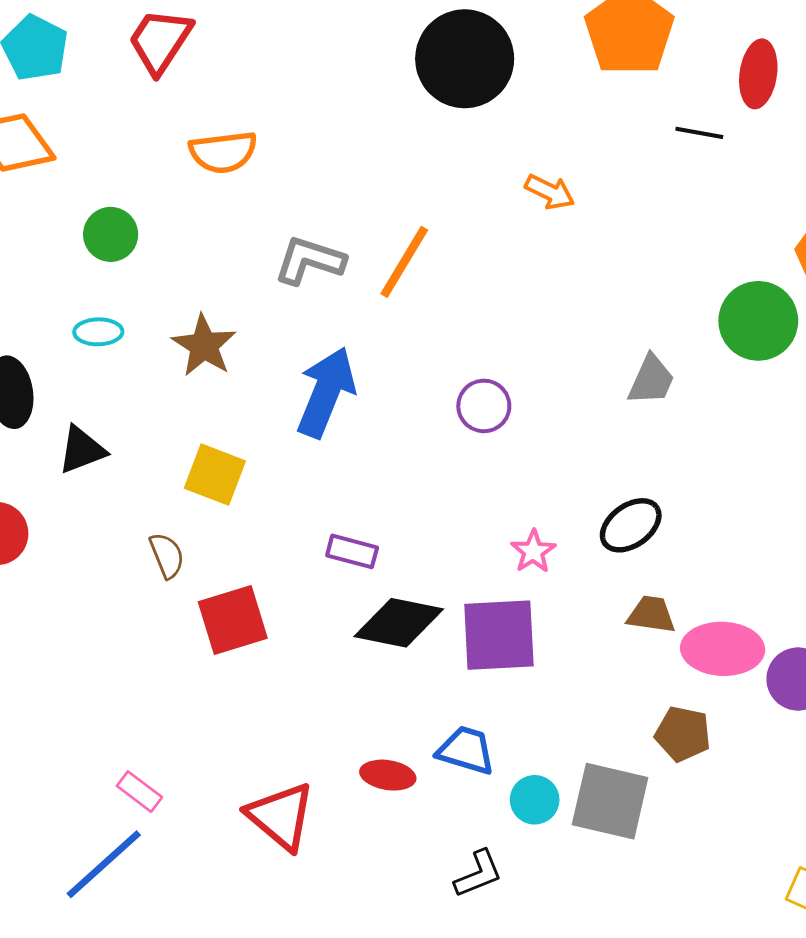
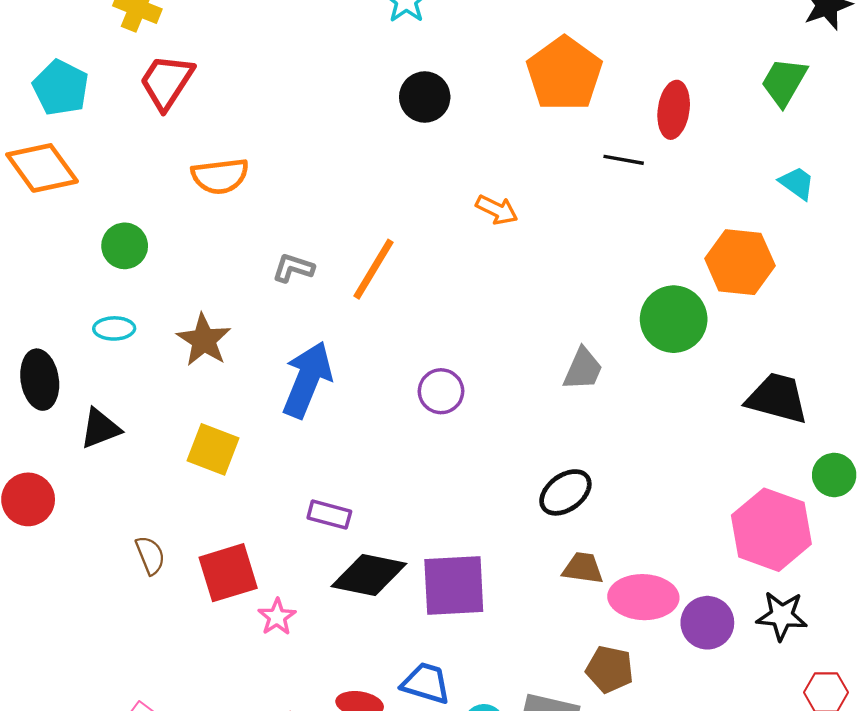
black circle: (465, 59) -> (425, 97), size x0.6
gray L-shape: (310, 260) -> (293, 268), size x0.7
pink star: (533, 551) -> (277, 617), moved
brown semicircle: (167, 556) -> (150, 555), moved

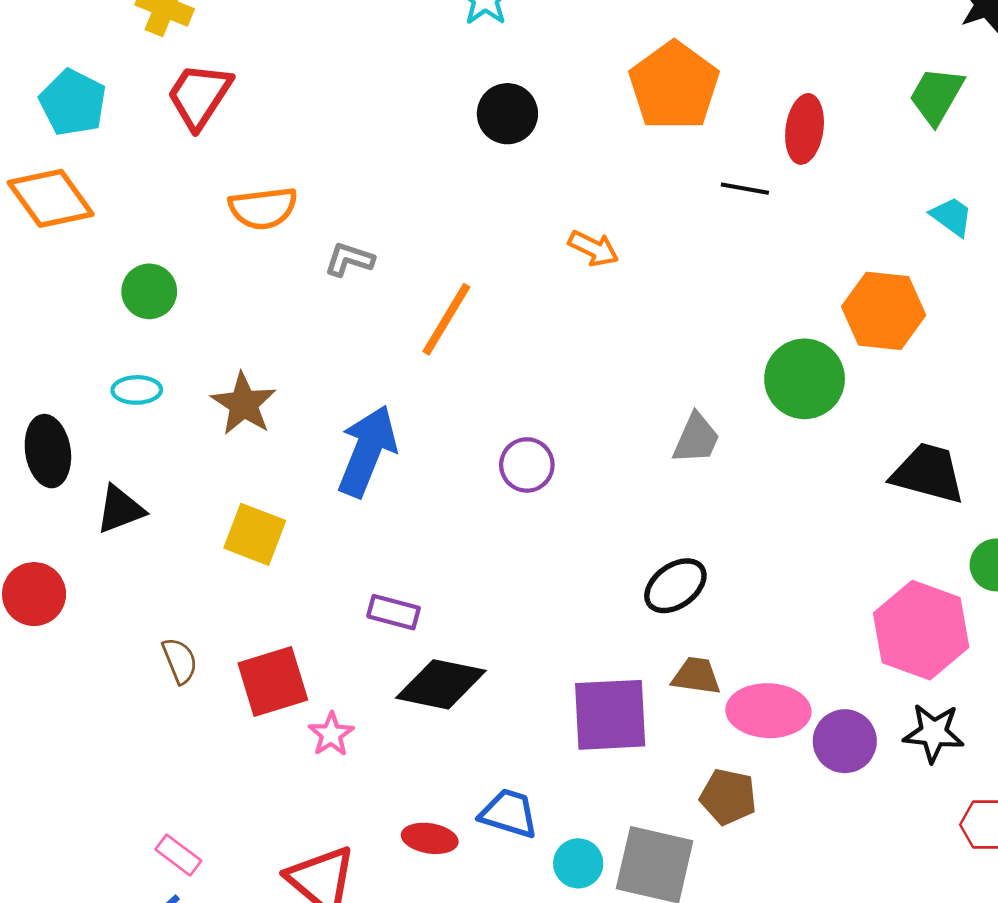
gray L-shape: (293, 268) -> (349, 259), moved
purple square: (454, 585) -> (610, 715), moved

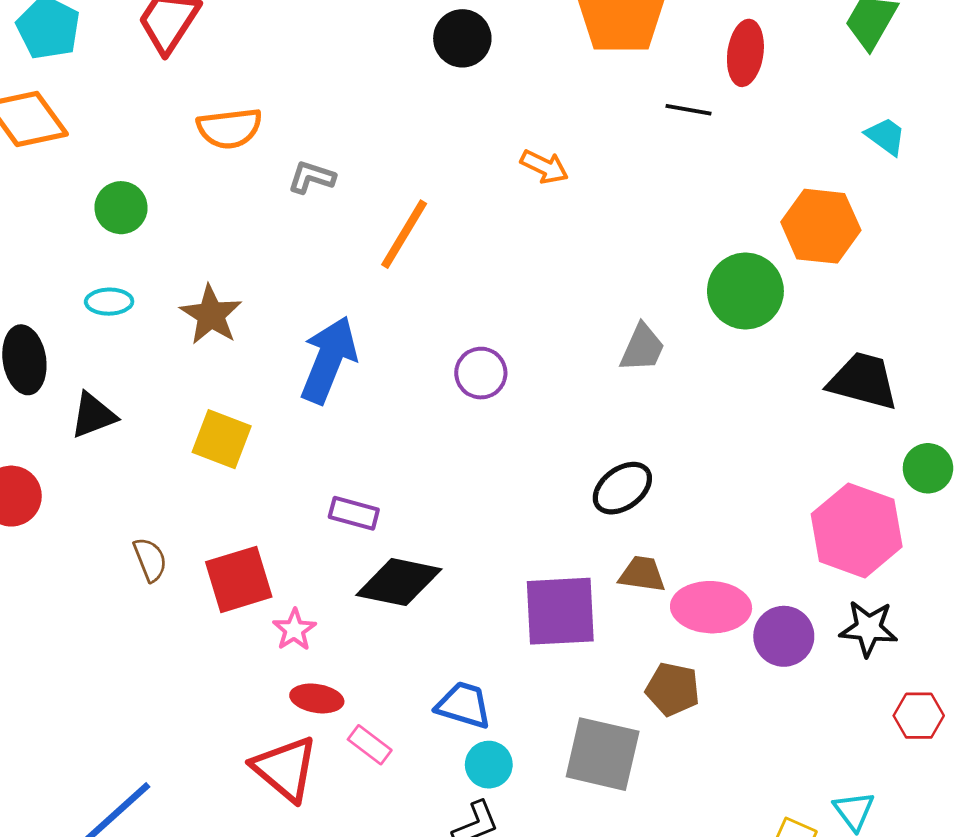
red ellipse: (430, 838) -> (317, 698), moved
pink rectangle: (178, 855) -> (370, 745), moved
cyan circle: (578, 863) -> (489, 765), moved

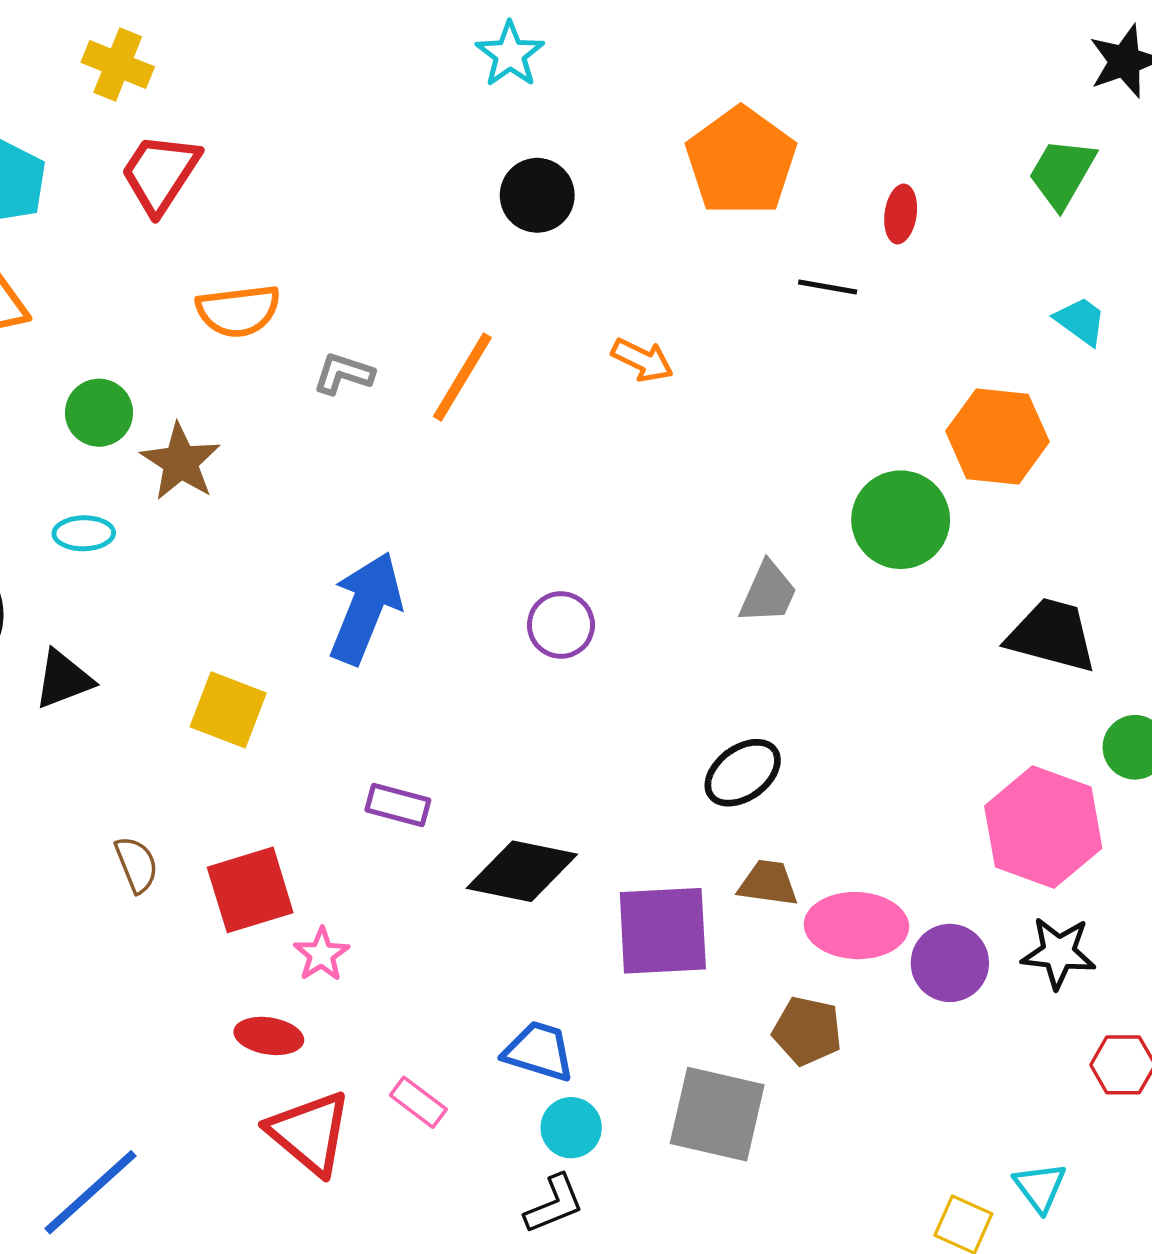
red ellipse: (745, 53) -> (901, 214), size x0.7
orange line: (404, 234) -> (462, 377), moved
brown star: (211, 315) -> (181, 462), moved
black diamond: (399, 582) -> (522, 871), moved
red ellipse: (317, 698) -> (269, 1036), moved

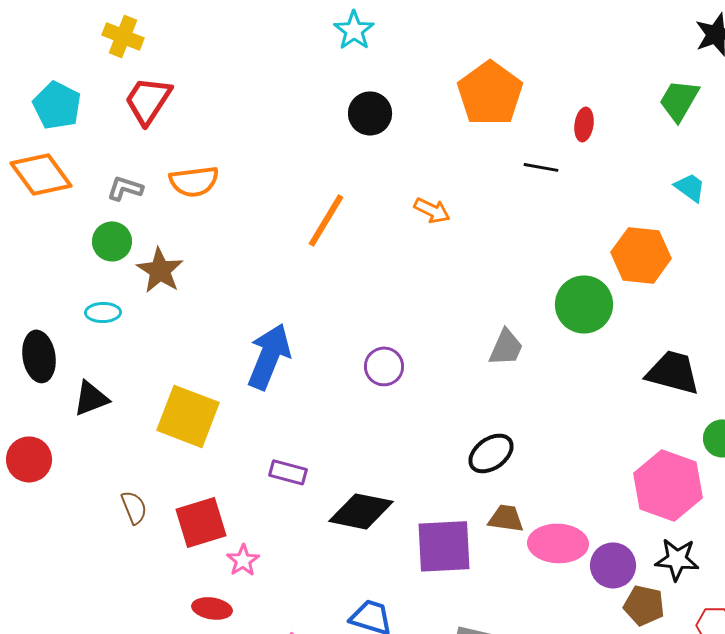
gray L-shape: (344, 374) -> (125, 188), moved
yellow square: (228, 710) -> (188, 416), size x1.4
brown pentagon: (807, 1031) -> (644, 605), moved

